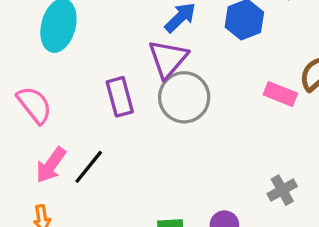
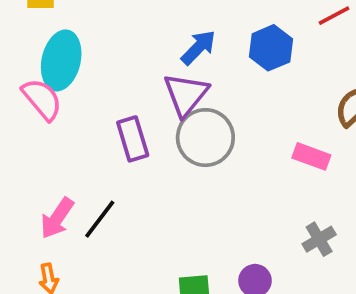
pink rectangle: (280, 94) -> (311, 156), moved
pink semicircle: (34, 105) -> (42, 99), moved

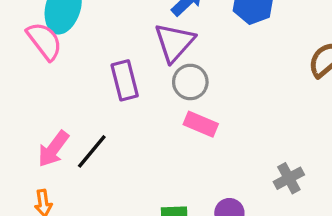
gray circle: (205, 138) -> (190, 82), size x0.7
pink rectangle: (311, 156) -> (201, 124), moved

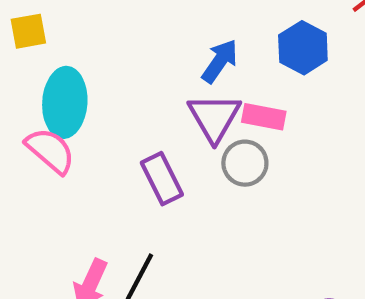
pink rectangle: (201, 124) -> (264, 117), moved

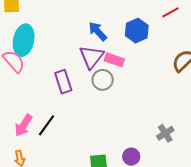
blue arrow: (220, 61) -> (98, 31), turned -85

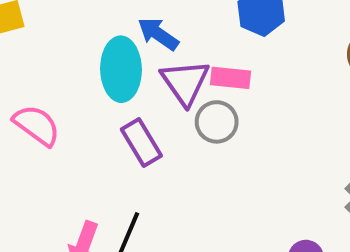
blue arrow: (98, 31) -> (158, 34), moved
cyan ellipse: (24, 40) -> (121, 69), moved

